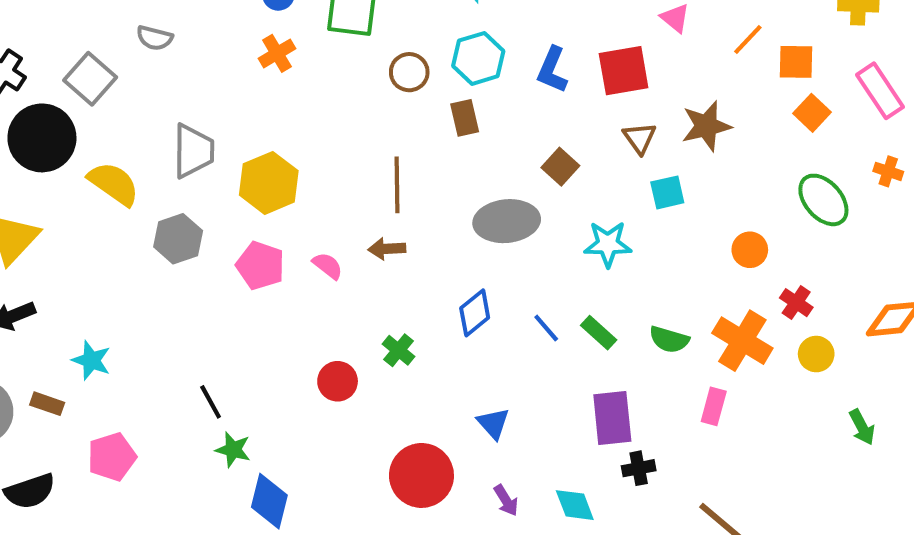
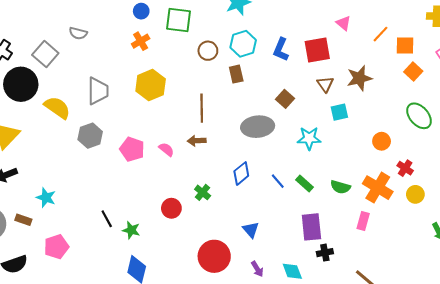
yellow hexagon: (269, 183) -> (151, 85), moved
green star: (233, 450) -> (131, 230), moved

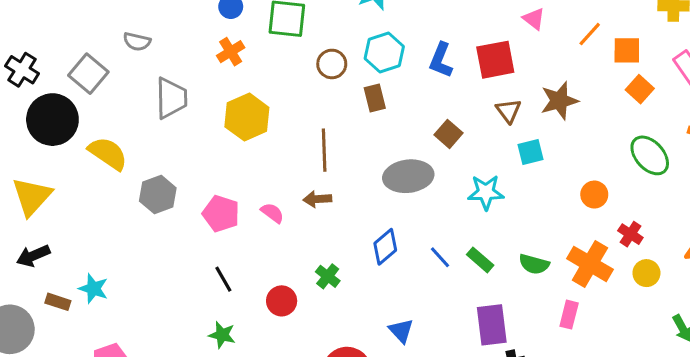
gray trapezoid: (98, 91) -> (171, 98), moved
black line: (107, 219) -> (223, 279), moved
brown rectangle: (23, 220) -> (58, 302), moved

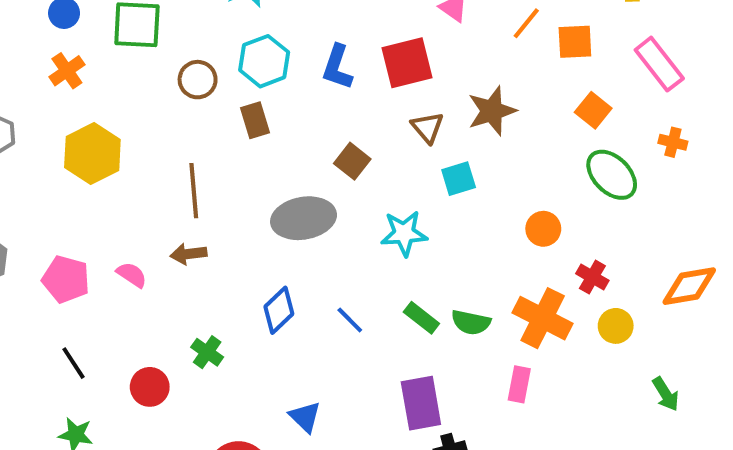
orange square: (640, 89) -> (593, 110), moved
green rectangle: (480, 260) -> (421, 318), moved

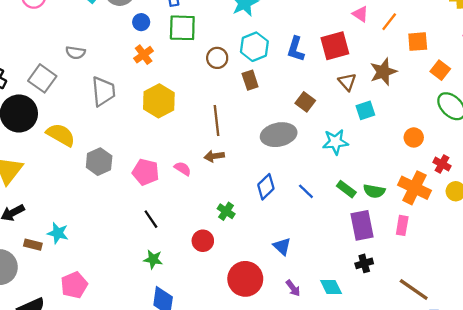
orange line: (526, 23) -> (389, 22), moved
orange square: (575, 42) -> (418, 42), moved
red circle: (150, 387) -> (203, 241), moved
purple rectangle: (421, 403) -> (362, 225), moved

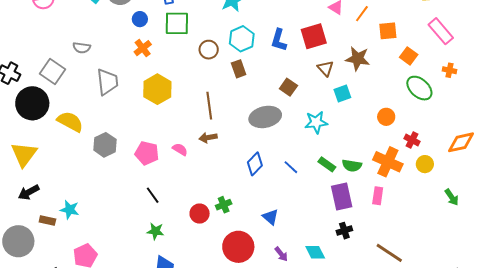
brown star: (383, 72) -> (358, 59), turned 30
green cross: (226, 211) -> (224, 205), moved, turned 35

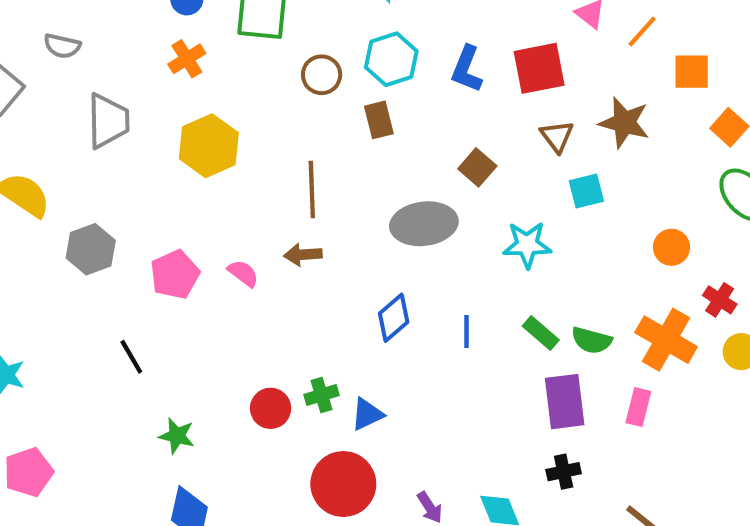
pink pentagon: (147, 153) -> (175, 274), turned 30
blue line: (291, 167) -> (466, 331), turned 42
black line: (153, 195) -> (131, 357), moved
blue triangle: (270, 217) -> (367, 414), moved, turned 48

